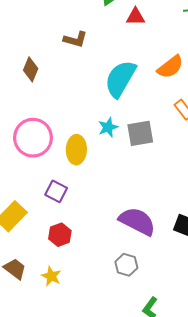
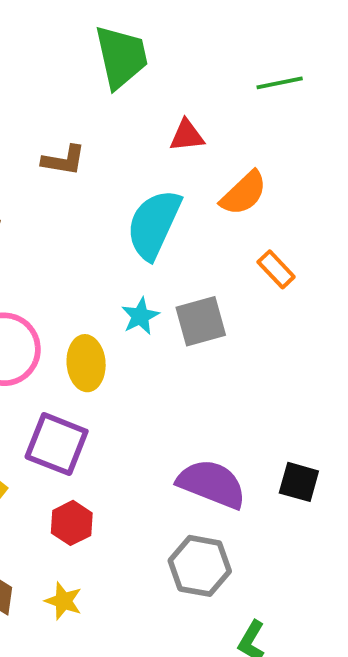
red triangle: (135, 17) -> (187, 136), moved
purple square: (56, 191) -> (57, 444), size x1.5
gray hexagon: (126, 265) -> (200, 566), size x1.4

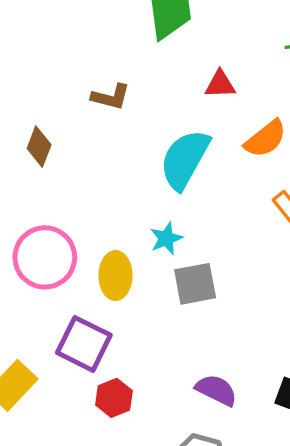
gray square: (201, 321) -> (195, 284), moved
purple semicircle: (212, 484) -> (216, 390), size x0.7
red hexagon: (72, 523) -> (114, 398), moved

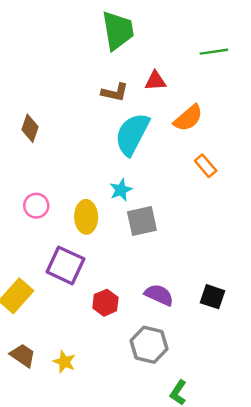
brown L-shape: (111, 97) -> (115, 92), moved
pink circle: (45, 257) -> (36, 206), size x0.6
red hexagon: (114, 398) -> (105, 303), moved

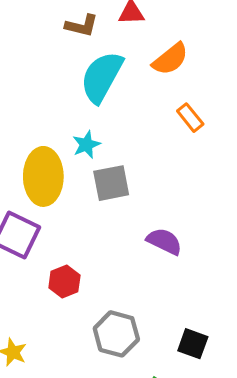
yellow ellipse: (86, 217) -> (43, 176), size x1.4
purple semicircle: (159, 295) -> (164, 241), moved
black square: (213, 297) -> (193, 344), moved

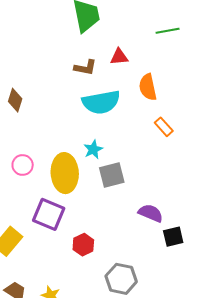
orange semicircle: (170, 59) -> (148, 87), turned 120
cyan semicircle: (102, 77) -> (101, 102), turned -126
black square: (193, 344) -> (173, 237), moved, turned -30

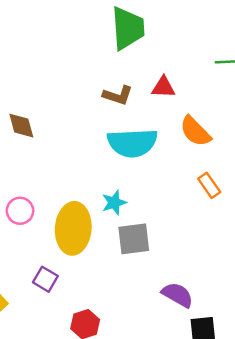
orange semicircle: (148, 87) -> (195, 131), turned -40
brown diamond: (15, 100) -> (21, 126), turned -40
purple square: (49, 214) -> (45, 279), size x0.6

